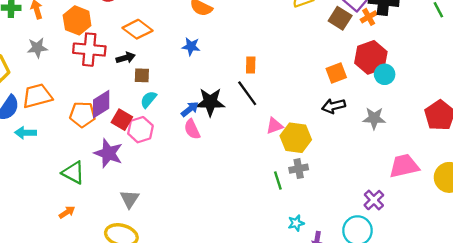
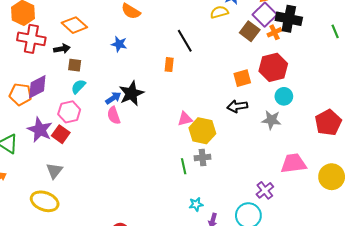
cyan circle: (385, 74) -> (284, 96), moved
black line: (247, 93) -> (185, 41), moved
black star: (210, 102) -> (131, 93), turned -30
red square: (122, 120) -> (61, 134), moved

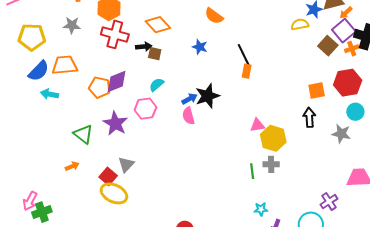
black line: (185, 41) -> (244, 55), moved
brown square: (75, 65) -> (155, 54), moved
black arrow: (237, 106) -> (309, 117), turned 90
red square: (61, 134) -> (108, 176), moved

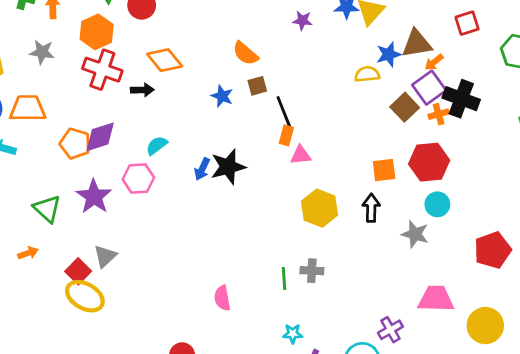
brown square: (155, 54) -> (257, 86), moved, turned -32
blue arrow: (189, 99) -> (202, 169), turned 140
pink semicircle: (188, 116) -> (222, 298), moved
pink triangle: (257, 125) -> (301, 155), moved
yellow hexagon: (273, 138) -> (320, 208), moved

